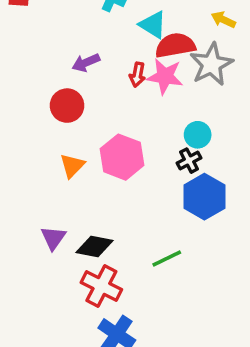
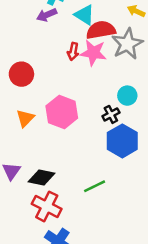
purple arrow: (86, 63) -> (47, 15), moved
cyan circle: (198, 135) -> (127, 96), moved

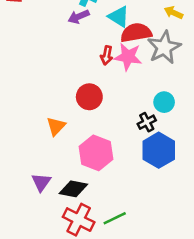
red circle: (21, 74) -> (89, 97), moved
pink hexagon: (62, 112) -> (96, 153), moved
green line: (95, 186) -> (115, 218), moved

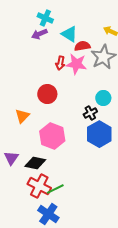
red semicircle: (136, 33) -> (82, 46), size x0.7
green line: (115, 218) -> (55, 189), moved

